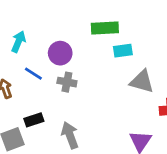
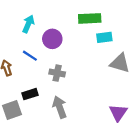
cyan arrow: (19, 42) -> (28, 24), moved
gray cross: (67, 82) -> (57, 73), moved

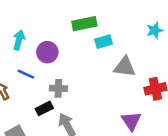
black rectangle: (30, 94) -> (44, 108), moved

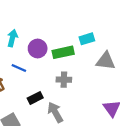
green rectangle: (84, 24) -> (63, 52), moved
gray cross: (58, 88) -> (64, 80), moved

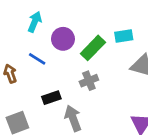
green rectangle: (63, 52) -> (93, 48), turned -42
gray cross: (64, 80) -> (89, 81), turned -32

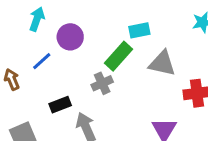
green rectangle: (93, 48) -> (118, 56), moved
blue line: (37, 59) -> (42, 61), turned -72

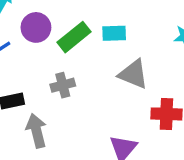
green rectangle: (118, 56) -> (74, 37), moved

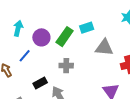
gray cross: (63, 85) -> (66, 66), turned 32

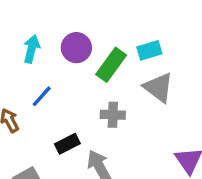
purple circle: (41, 37) -> (76, 48), moved
gray triangle: (104, 48) -> (158, 87), moved, turned 30

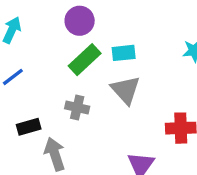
purple circle: (76, 48) -> (80, 21), moved

